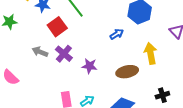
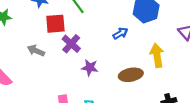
red square: (57, 27) -> (55, 24), turned 30
purple cross: (64, 54) -> (71, 44), moved

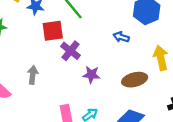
blue arrow: (120, 33) -> (121, 37), turned -128
gray arrow: (36, 51) -> (33, 75), moved, turned 77

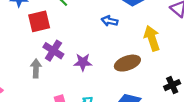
purple cross: (71, 51) -> (53, 51), moved
gray arrow: (33, 75) -> (36, 68), moved

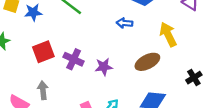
red square: (39, 21) -> (43, 52), moved
gray arrow: (36, 68) -> (43, 90), moved

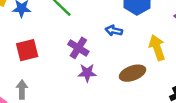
purple cross: (74, 59) -> (78, 48), moved

